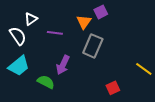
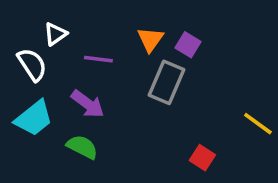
purple square: (101, 12) -> (188, 45), moved, turned -32
purple arrow: (63, 65) -> (88, 104), moved, turned -78
red square: (113, 88) -> (202, 158), turned -32

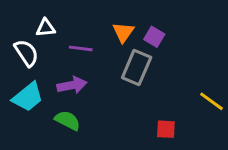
white triangle: (55, 34) -> (45, 28), turned 30
purple arrow: (88, 104) -> (72, 85), turned -48
red square: (202, 158) -> (166, 129), turned -30

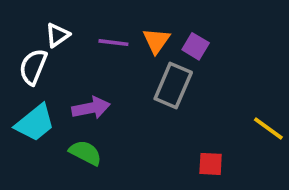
white triangle: (45, 28) -> (57, 35), turned -30
purple line: (81, 48) -> (113, 43), moved
white semicircle: (26, 53) -> (33, 67), turned -124

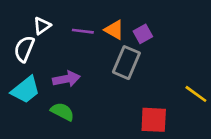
orange triangle: (156, 41) -> (114, 30), turned -35
purple square: (196, 46) -> (143, 34), turned 30
red square: (211, 164) -> (154, 120), size x1.5

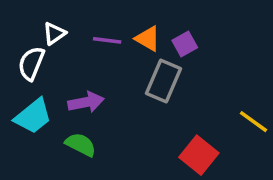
red square: (154, 120) -> (199, 155), turned 36

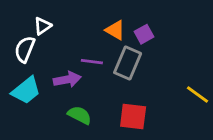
purple line: (107, 40) -> (92, 62), moved
green semicircle: (81, 145) -> (80, 115), moved
red square: (199, 155) -> (133, 117), moved, turned -32

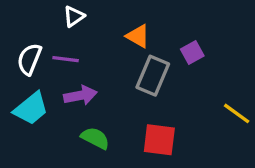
white triangle: (43, 26) -> (74, 16), moved
purple square: (144, 34) -> (192, 53), moved
purple line: (92, 62) -> (66, 59), moved

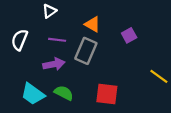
purple line: (66, 59) -> (57, 40), moved
gray rectangle: (153, 76) -> (86, 51), moved
cyan trapezoid: (31, 109) -> (33, 94), moved, turned 75

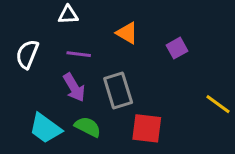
white triangle: (49, 11) -> (68, 15), turned 32
gray rectangle: (86, 51) -> (118, 90), moved, turned -40
purple arrow: (54, 64) -> (74, 87), turned 70

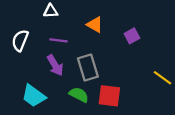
green semicircle: (88, 127) -> (79, 95), moved

